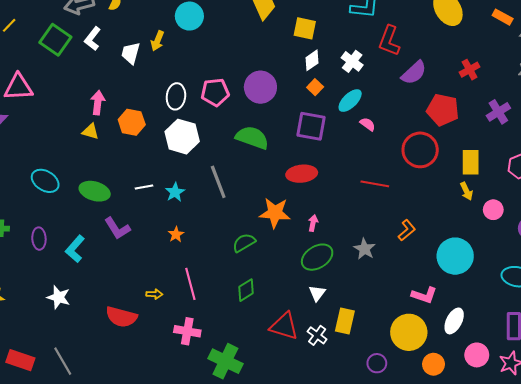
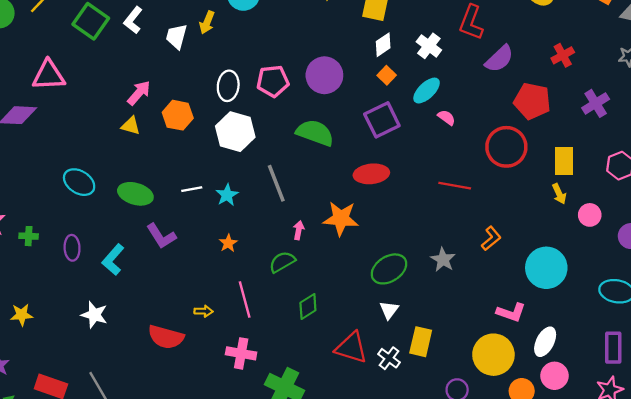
pink arrow: (98, 103) -> (139, 93), turned 35
purple square: (311, 126) -> (382, 120), turned -36
pink arrow: (313, 223) -> (299, 230), moved
green semicircle: (244, 243) -> (282, 262), moved
pink circle: (477, 355) -> (555, 376), moved

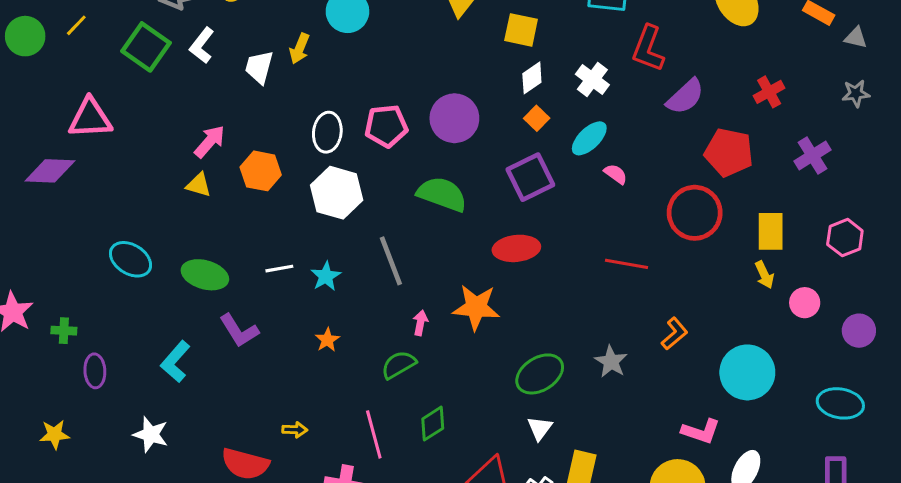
purple ellipse: (72, 248) -> (95, 371), moved
pink line: (245, 299) -> (374, 434), moved

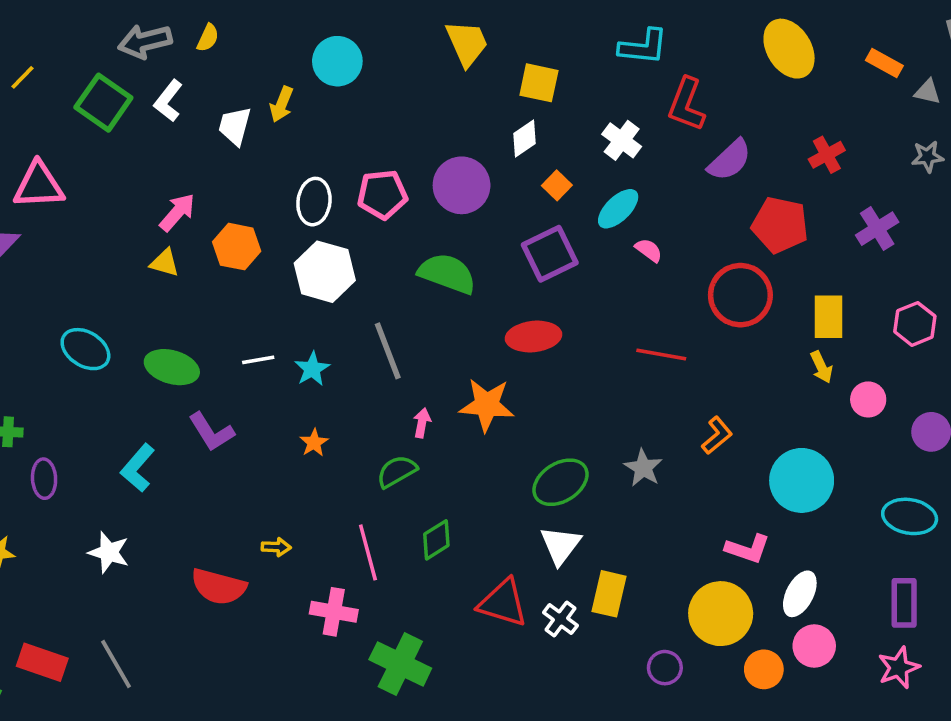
white diamond: (532, 78) -> (524, 139), moved
white triangle: (540, 428) -> (560, 545), size x1.4

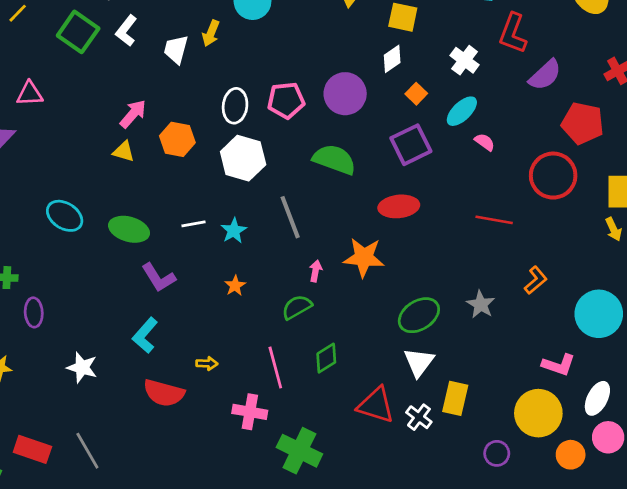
pink triangle: (39, 185) -> (30, 94), size x0.7
cyan L-shape: (138, 468) -> (145, 335), moved

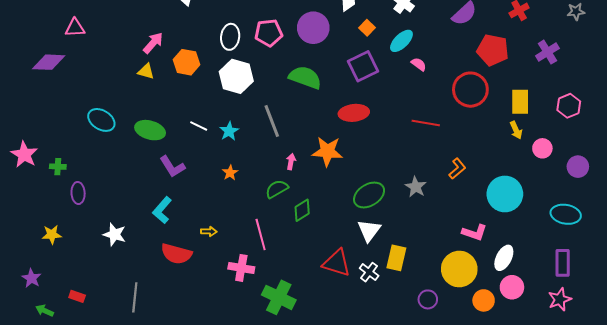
white line: (193, 224) -> (199, 126), turned 36
green diamond: (326, 358) -> (302, 210), moved
red rectangle: (32, 449) -> (77, 296), size x0.6
gray line: (87, 451) -> (135, 297), moved, turned 36

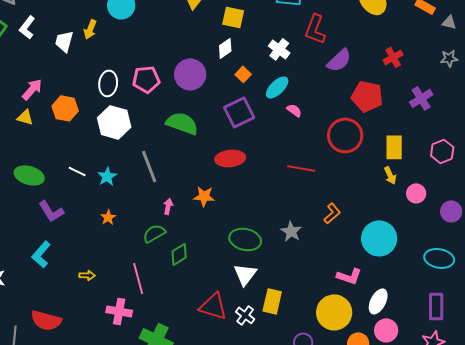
orange star: (327, 151) -> (204, 196), size x0.7
green ellipse: (369, 195) -> (245, 239), turned 44
red semicircle: (176, 254) -> (46, 320), moved

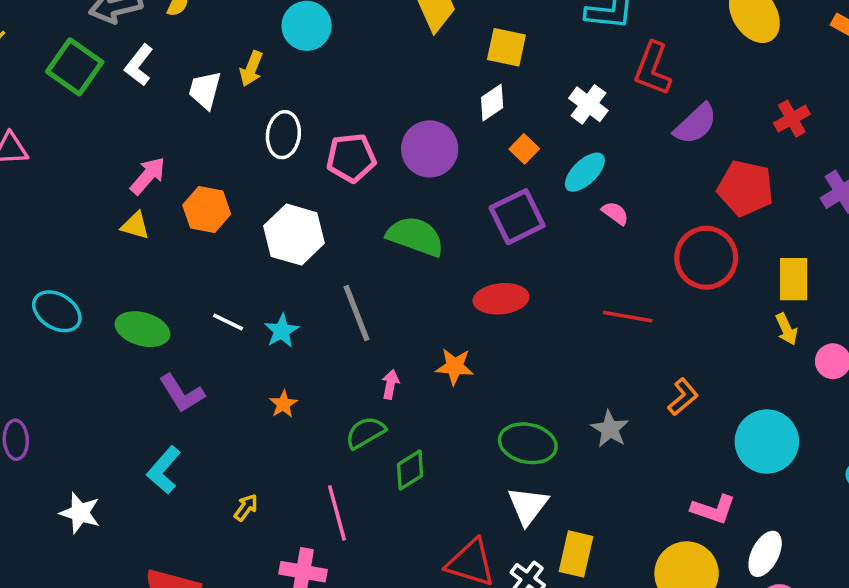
white ellipse: (108, 83) -> (283, 135), moved
yellow arrow: (87, 275) -> (246, 508), turned -56

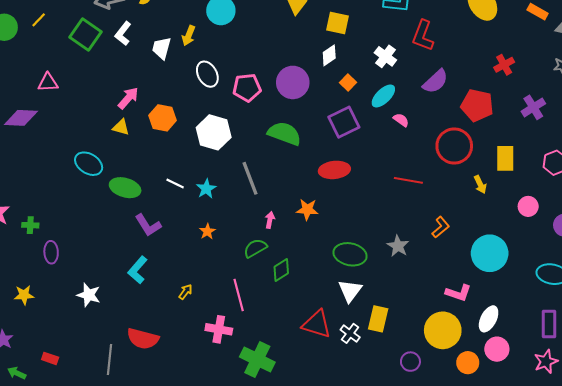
purple semicircle: (695, 124) -> (435, 81), moved
white ellipse: (283, 135) -> (207, 74), turned -35
cyan ellipse: (57, 311) -> (89, 164), moved
yellow arrow: (786, 329) -> (480, 185), moved

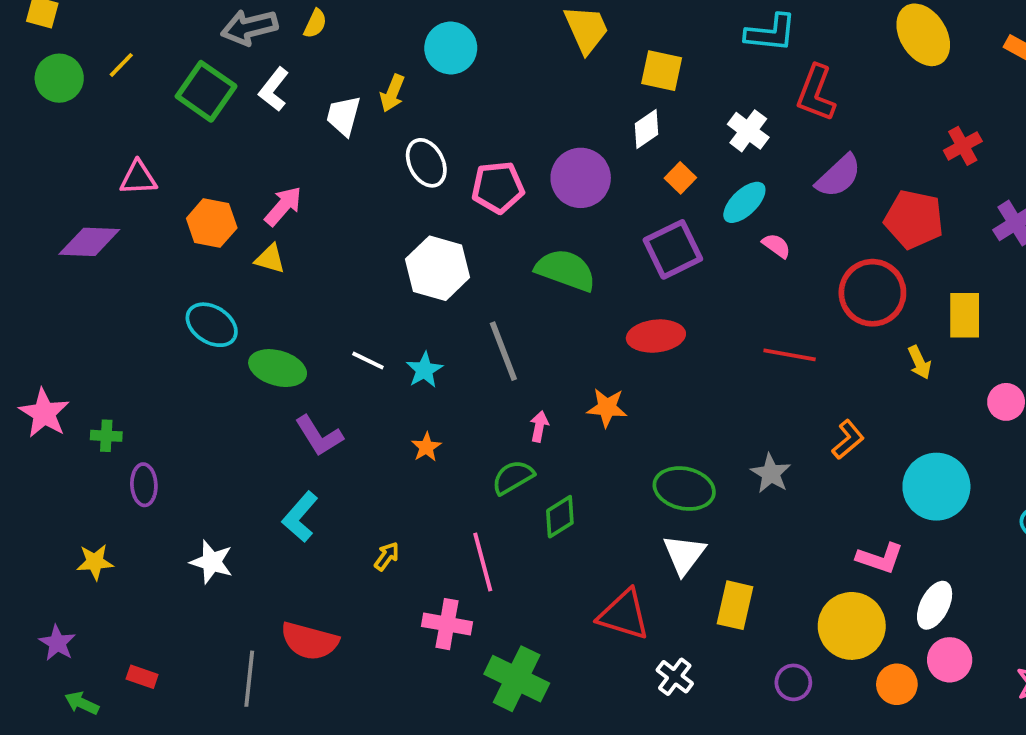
orange hexagon: (163, 118) -> (212, 223), moved
white cross: (350, 333) -> (675, 677), moved

